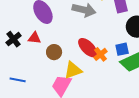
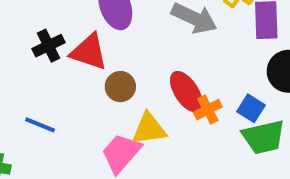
red triangle: (34, 38) -> (89, 52), size x1.5
blue square: (122, 49) -> (251, 108), turned 32

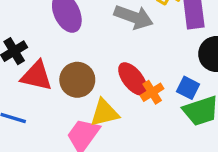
red triangle: (89, 52) -> (37, 76), moved
brown circle: (120, 87) -> (77, 80), size x1.4

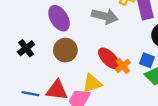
red triangle: (37, 76) -> (57, 90), moved
brown circle: (77, 80) -> (65, 50), moved

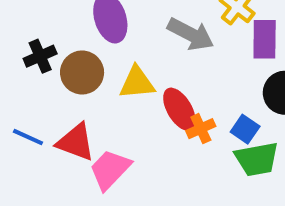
brown circle: (65, 50) -> (82, 72), moved
yellow triangle: (92, 83) -> (137, 83), moved

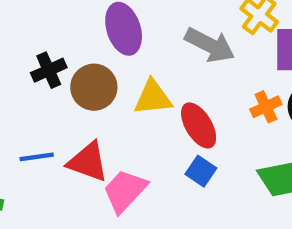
orange cross: (201, 129) -> (266, 107), moved
blue square: (245, 129) -> (201, 171), moved
blue line: (28, 137) -> (37, 157), turned -32

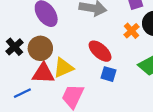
yellow triangle: (153, 98) -> (63, 68), moved
red triangle: (88, 162) -> (43, 73), moved

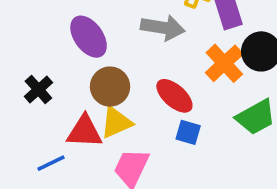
orange cross: (131, 31) -> (224, 63), size x1.5
brown circle: (40, 48) -> (110, 87), moved

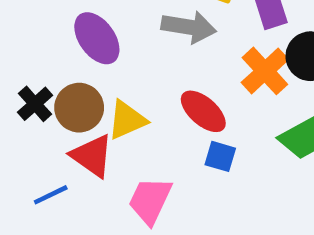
brown circle: (110, 87) -> (79, 108), moved
yellow triangle: (116, 122) -> (127, 120), moved
red triangle: (84, 132) -> (92, 156), turned 33

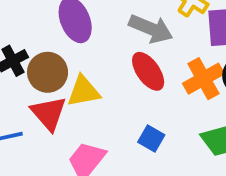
red ellipse: (203, 111) -> (148, 71), moved

